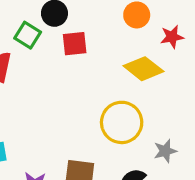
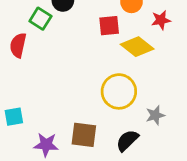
red square: (75, 44) -> (109, 26), moved

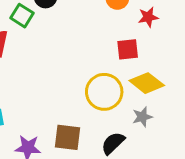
red square: (109, 26) -> (128, 49), moved
yellow diamond: (137, 47) -> (147, 83), moved

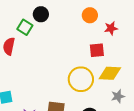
yellow diamond: (147, 83) -> (110, 73), turned -35
gray star: (142, 117) -> (118, 96), moved

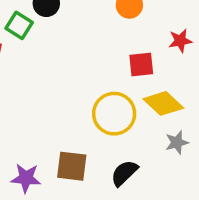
red star: (111, 28) -> (180, 41), moved
yellow diamond: (110, 73) -> (163, 103), turned 40

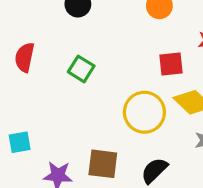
green square: (19, 25) -> (81, 69), moved

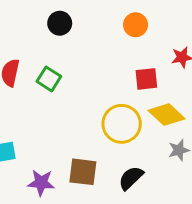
green square: (81, 69) -> (49, 79), moved

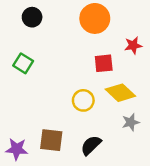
orange circle: (136, 25) -> (95, 18), size x1.5
yellow circle: (122, 124) -> (83, 100), size x0.7

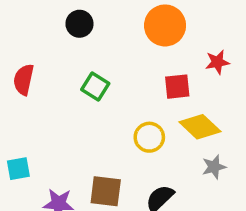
green square: (23, 63) -> (95, 87), moved

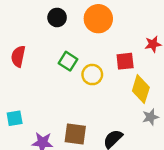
orange circle: (165, 25) -> (98, 19), moved
yellow diamond: (200, 127) -> (141, 89), turned 64
yellow circle: (149, 137) -> (92, 75), moved

